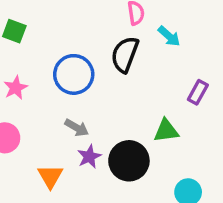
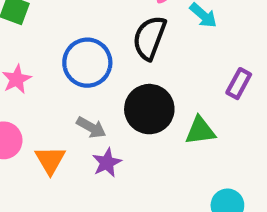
black circle: (129, 161) -> (149, 109), moved
orange triangle: (50, 176) -> (50, 160), moved

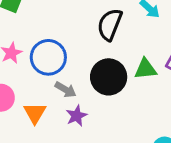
blue circle: (87, 63) -> (48, 57), moved
green triangle: (200, 131) -> (146, 69), moved

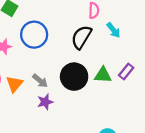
blue circle: (48, 57) -> (34, 35), moved
orange triangle: (35, 113) -> (15, 84), moved

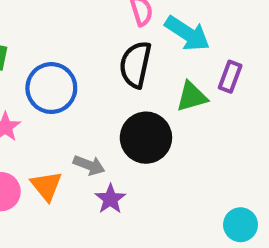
cyan arrow: (113, 30) -> (187, 33), size x1.5
purple rectangle: (126, 71) -> (230, 77), moved
green triangle: (103, 75) -> (192, 97), moved

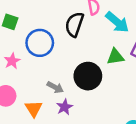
black semicircle: (135, 65) -> (74, 24), moved
orange triangle: (46, 186) -> (34, 109), moved

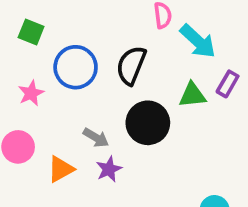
black semicircle: (74, 24) -> (131, 65), moved
orange triangle: (34, 109) -> (61, 169), turned 30

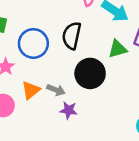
orange triangle: (61, 169) -> (31, 90), moved
purple star: (109, 169) -> (69, 110), turned -30

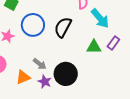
black circle: (90, 73) -> (66, 74), moved
orange triangle: (31, 90) -> (23, 77), moved

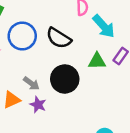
black semicircle: (63, 27) -> (59, 38), turned -85
black circle: (66, 74) -> (65, 79), moved

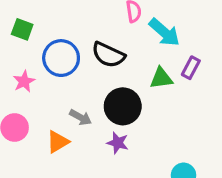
purple star: (38, 105) -> (118, 143), moved

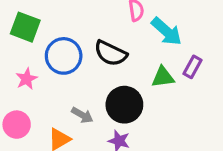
green square: (22, 29) -> (25, 27), size x1.4

